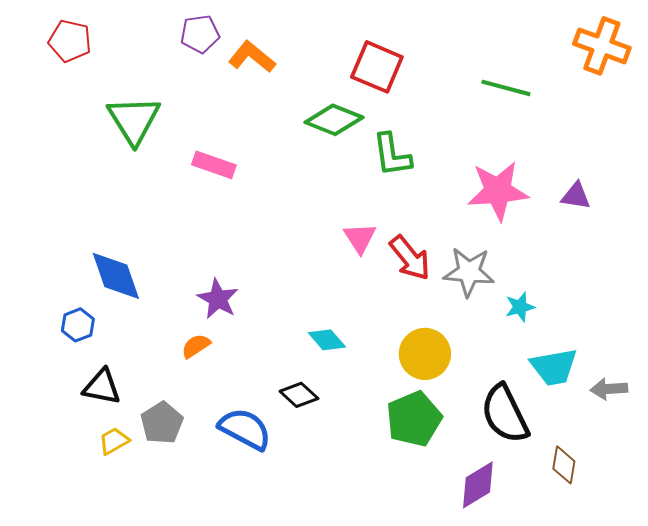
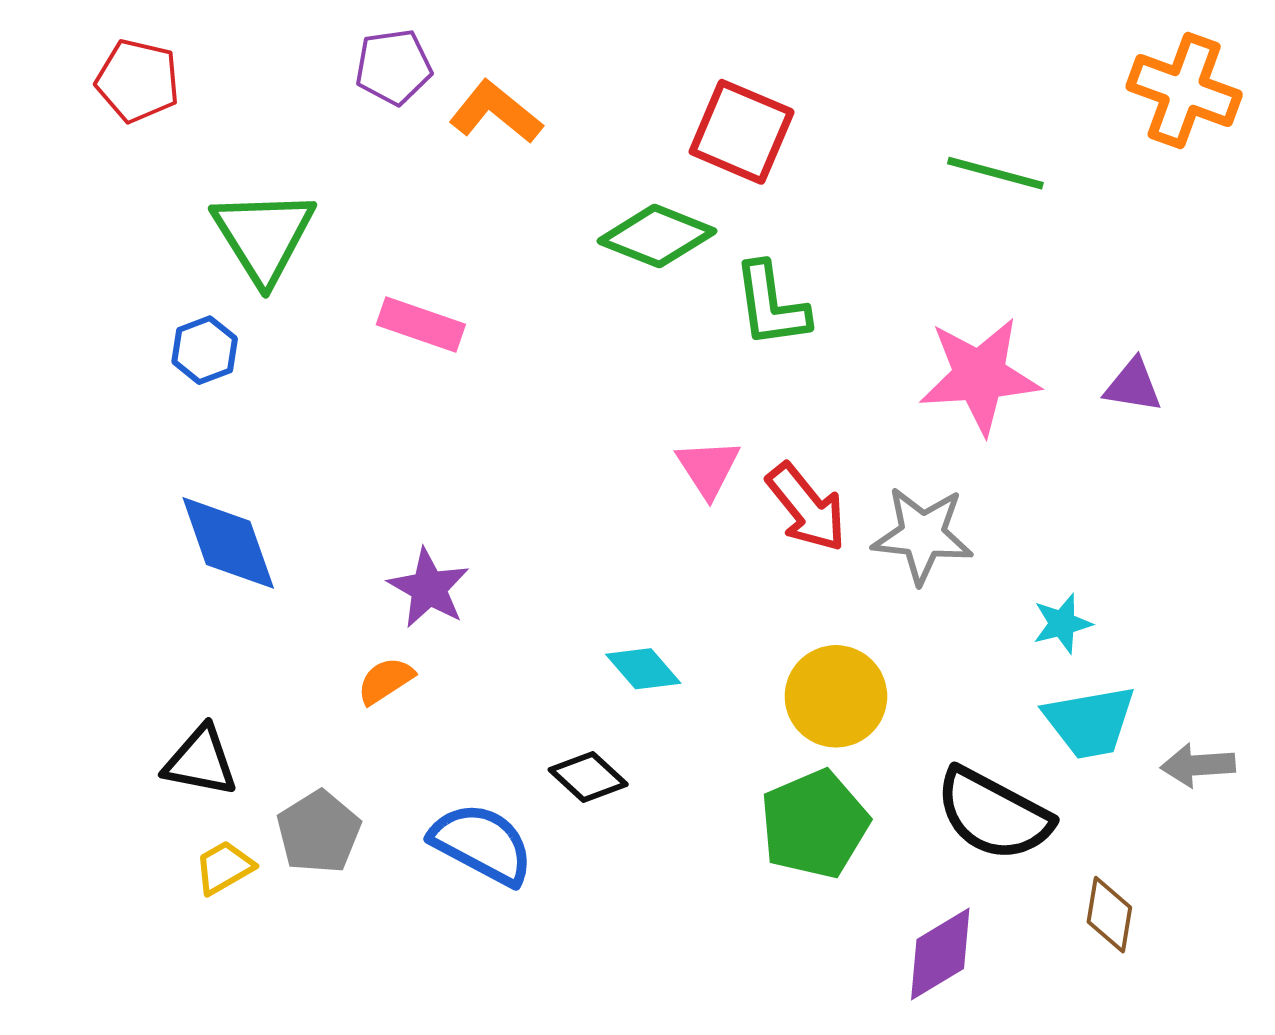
cyan star: (520, 307) -> (1062, 624), moved
blue hexagon: (78, 325) -> (205, 350), moved
black semicircle: (505, 414) -> (993, 814), turned -36

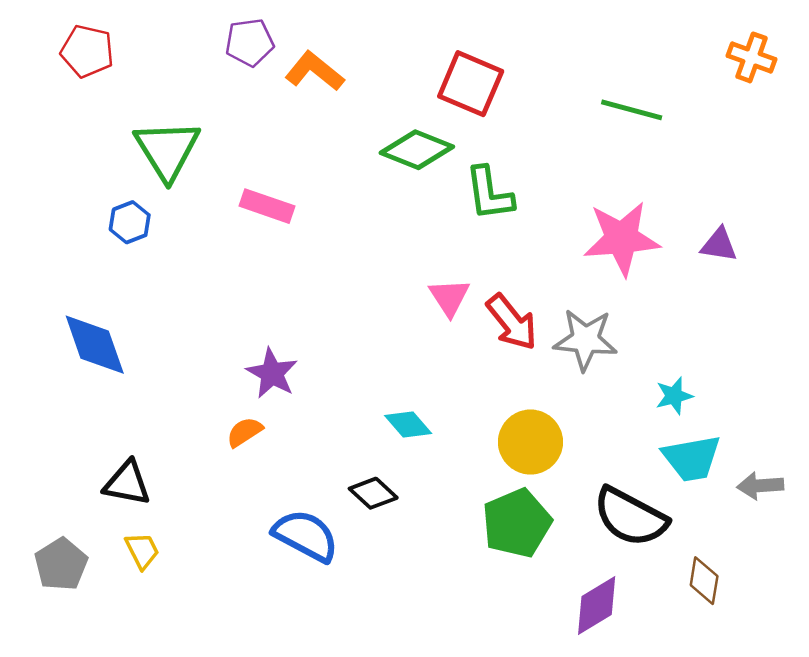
orange cross: (1184, 90) -> (751, 57), size x0.7
blue diamond: (228, 543) -> (95, 345), moved
gray pentagon: (319, 832) -> (61, 564), moved
yellow trapezoid: (224, 867) -> (142, 551), turned 93

